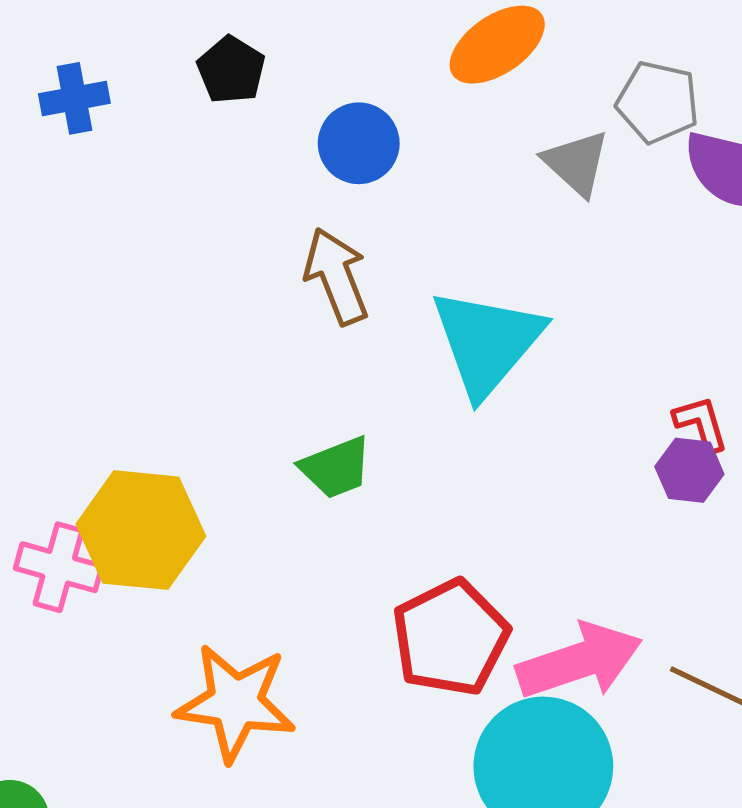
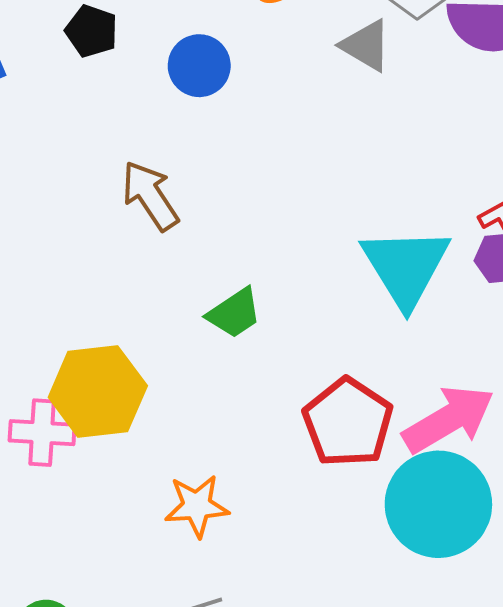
brown arrow: (336, 276) -> (150, 196), moved
cyan triangle: (487, 342) -> (406, 267), moved
orange star: (235, 703) -> (197, 506), size x0.7

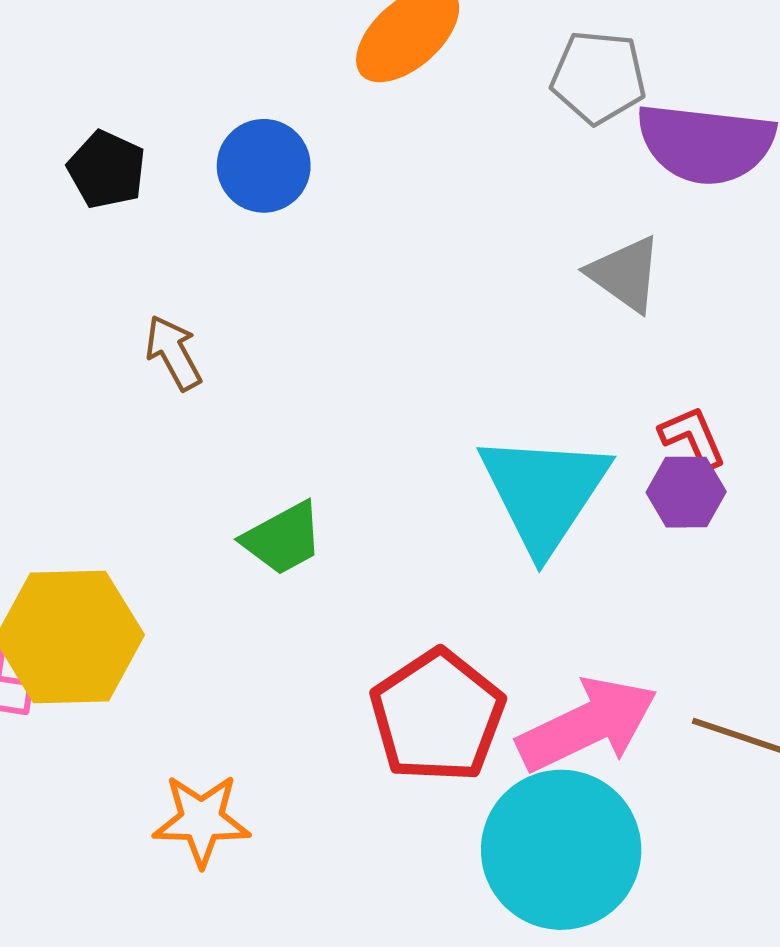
black pentagon: (92, 31) -> (107, 170), moved
gray triangle: (366, 45) -> (625, 274), moved
brown arrow: (150, 196) -> (174, 353), size x0.7

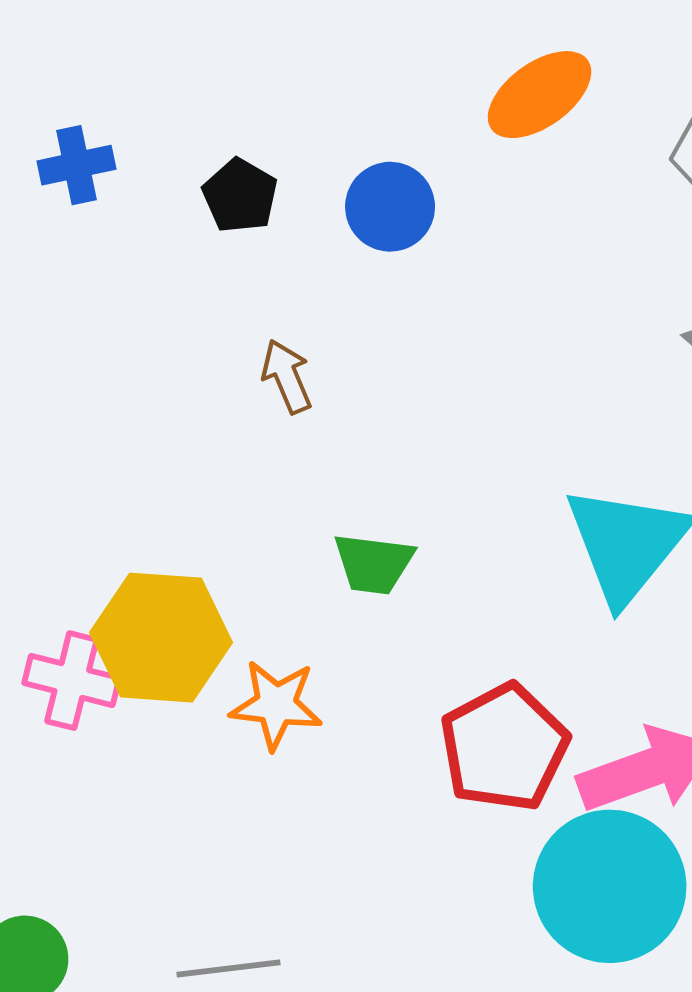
green trapezoid: (283, 538) -> (374, 564), turned 30
orange star: (202, 820) -> (276, 705), moved

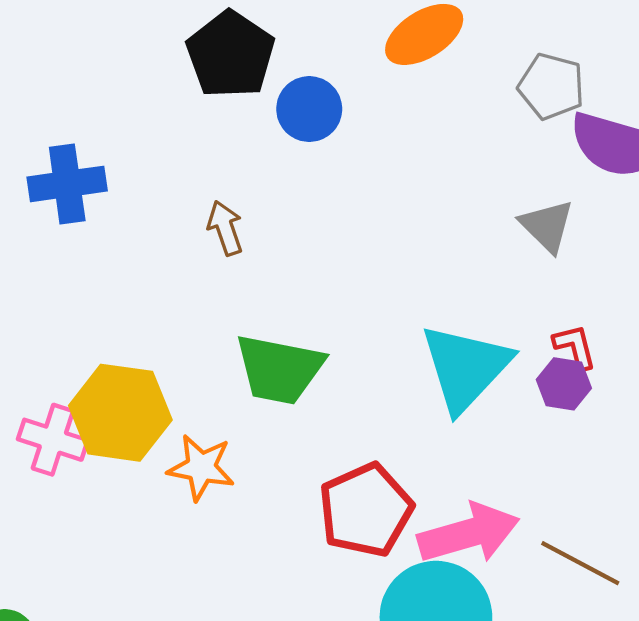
blue cross: (77, 165) -> (67, 184), moved, size x1.4
black pentagon: (240, 196) -> (230, 54), moved, size x1.6
green trapezoid: (374, 564) -> (279, 369), size x1.5

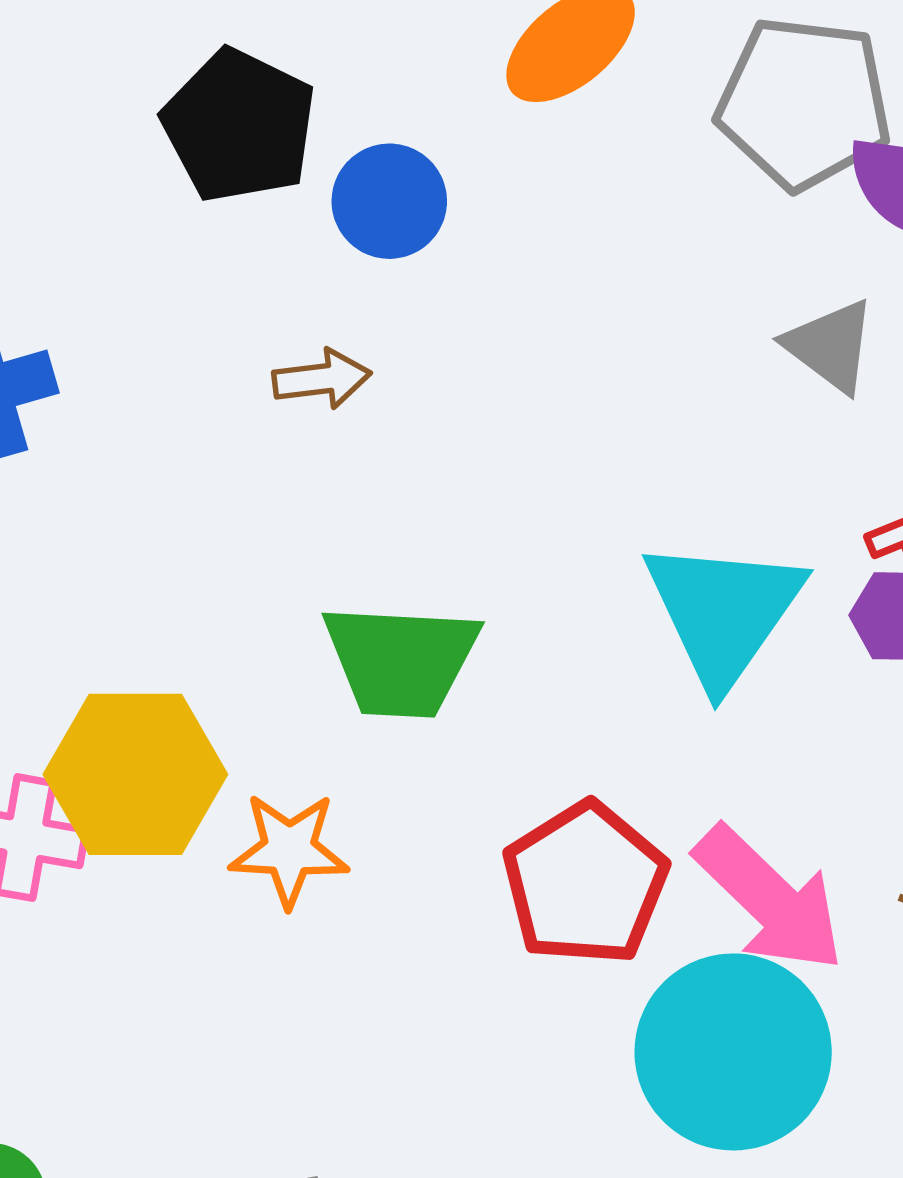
gray pentagon: (551, 86) -> (804, 103), size x1.5
brown arrow: (225, 228) -> (322, 379), moved, turned 110
pink arrow: (469, 533) -> (769, 899), turned 68

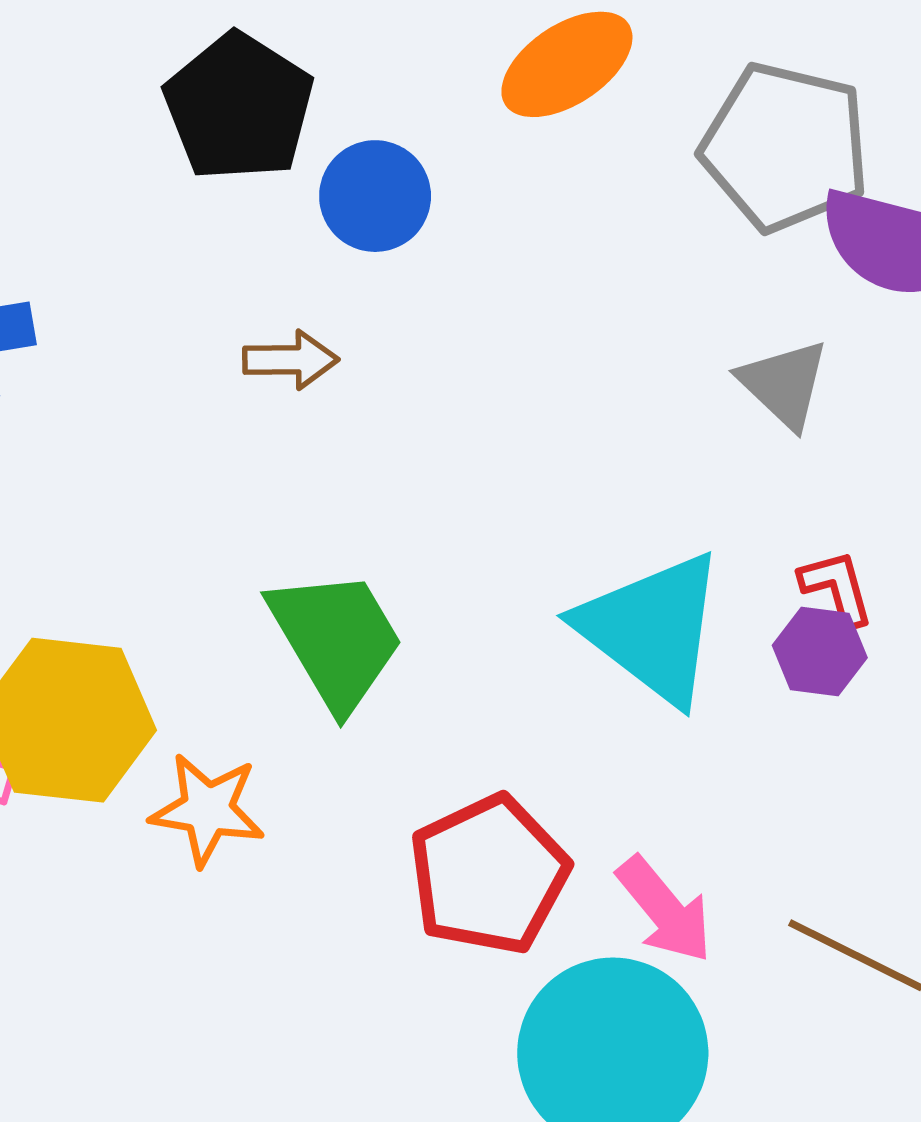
cyan triangle: (724, 612) -> (652, 628), turned -34
green trapezoid: (401, 660) -> (336, 639), turned -130
pink arrow: (769, 899) -> (665, 910), size x0.7

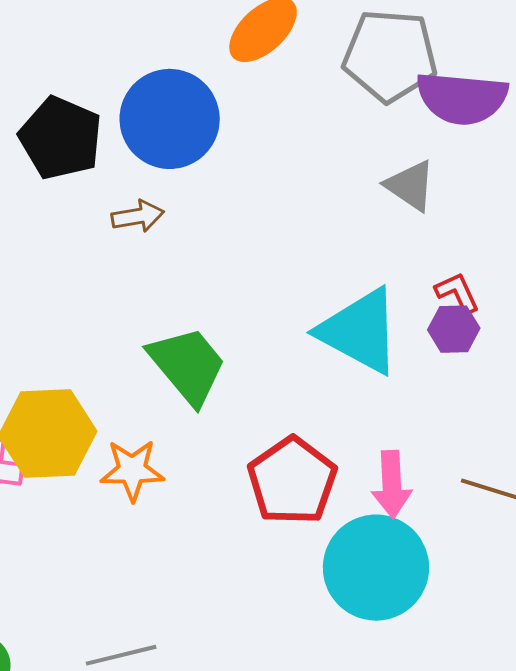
black pentagon: (239, 107) -> (61, 138), moved
blue circle: (375, 196) -> (170, 119), size x1.6
pink arrow: (665, 910) -> (392, 484), turned 46

